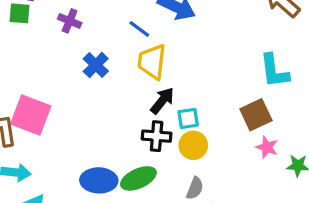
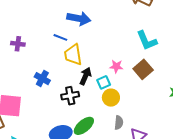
blue cross: (96, 65) -> (42, 79), moved
black cross: (157, 136) -> (70, 96), moved
pink star: (267, 147) -> (116, 66), moved

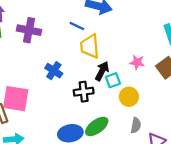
purple cross: (18, 44) -> (29, 30), size x1.5
cyan square: (104, 82) -> (113, 80), moved

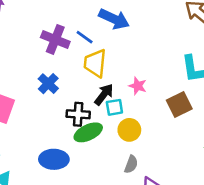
purple cross: (29, 30) -> (55, 39), moved
pink star: (137, 62) -> (138, 86), moved
green ellipse: (97, 126) -> (88, 132), moved

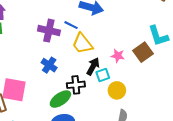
yellow trapezoid: (95, 63) -> (82, 44), turned -35
brown square: (179, 105) -> (143, 52), moved
green ellipse: (88, 132) -> (60, 99), moved

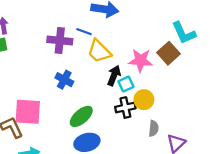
pink star: (118, 56) -> (141, 60), size x1.5
black cross: (76, 85) -> (125, 108), moved

